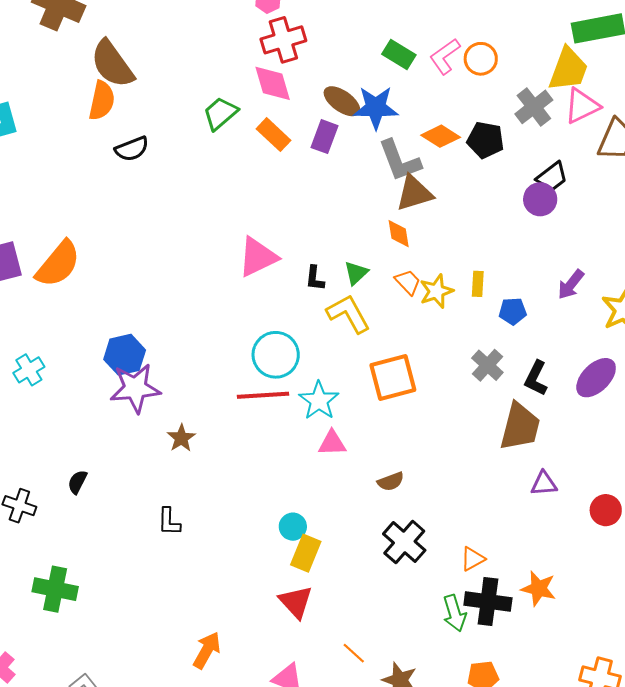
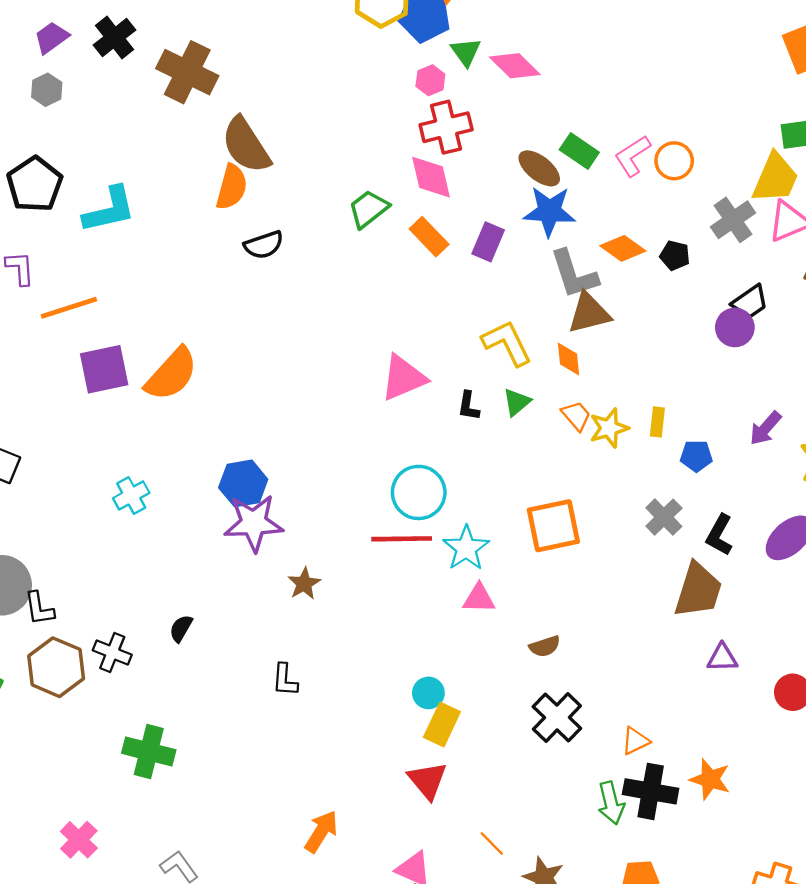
brown ellipse: (342, 101) -> (539, 168), moved
black pentagon: (485, 140) -> (675, 255), size x0.7
yellow L-shape: (348, 314) -> (507, 343), moved

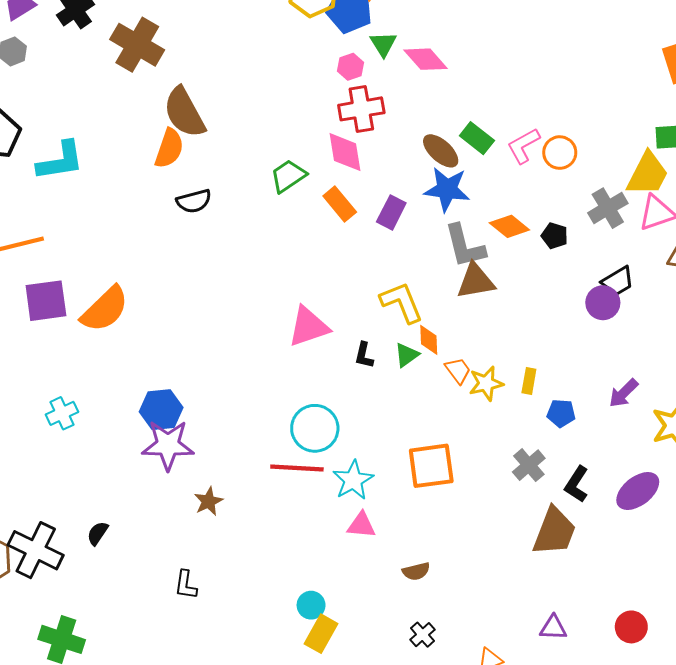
orange diamond: (569, 359) -> (429, 340), moved
black cross: (112, 653) -> (36, 550), size x1.6
purple triangle: (722, 658) -> (553, 628), moved
black cross: (557, 717) -> (423, 635), size x0.6

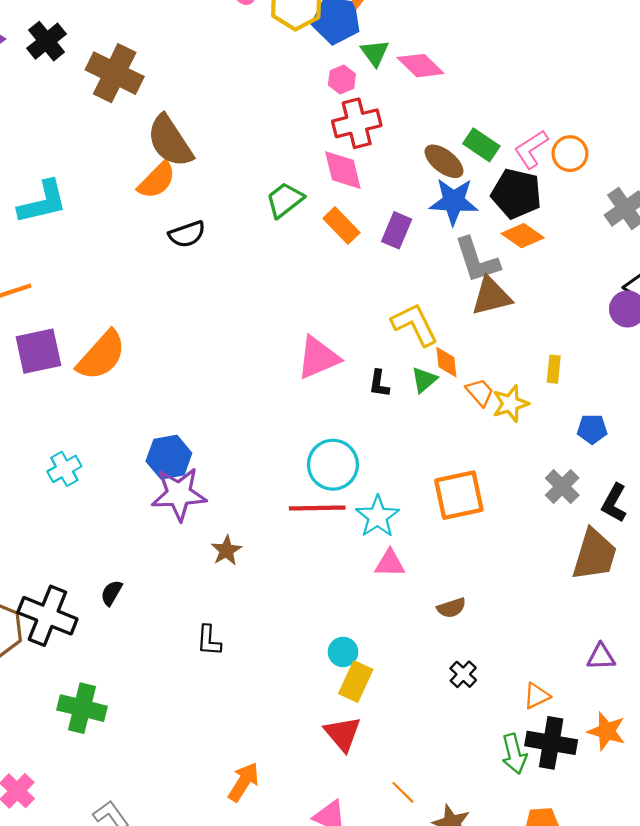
orange semicircle: (169, 148) -> (157, 180), turned 30
black pentagon: (555, 236) -> (516, 194), moved, size x1.8
yellow rectangle: (529, 381) -> (554, 369), moved

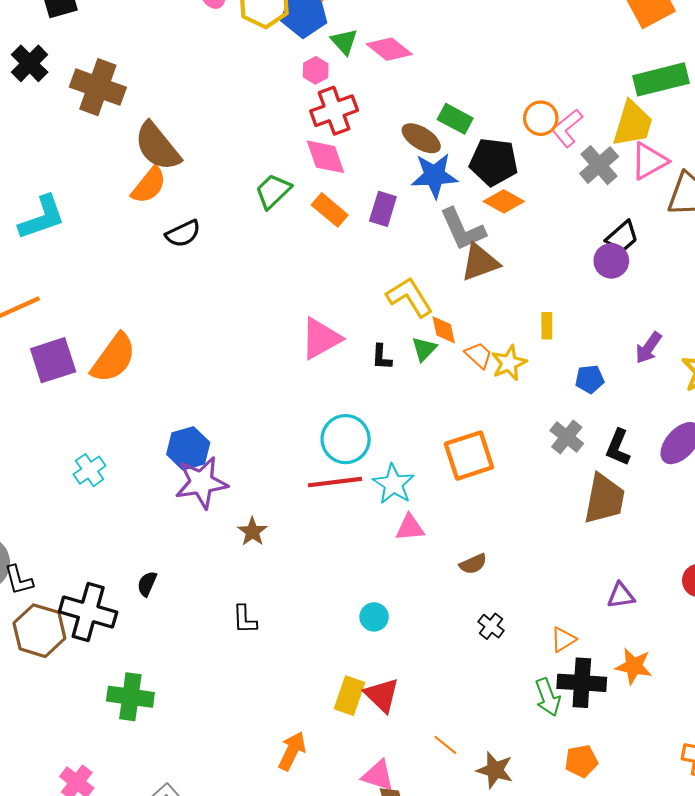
pink L-shape: (531, 149) -> (567, 128), moved
yellow rectangle: (356, 681) -> (349, 696), moved

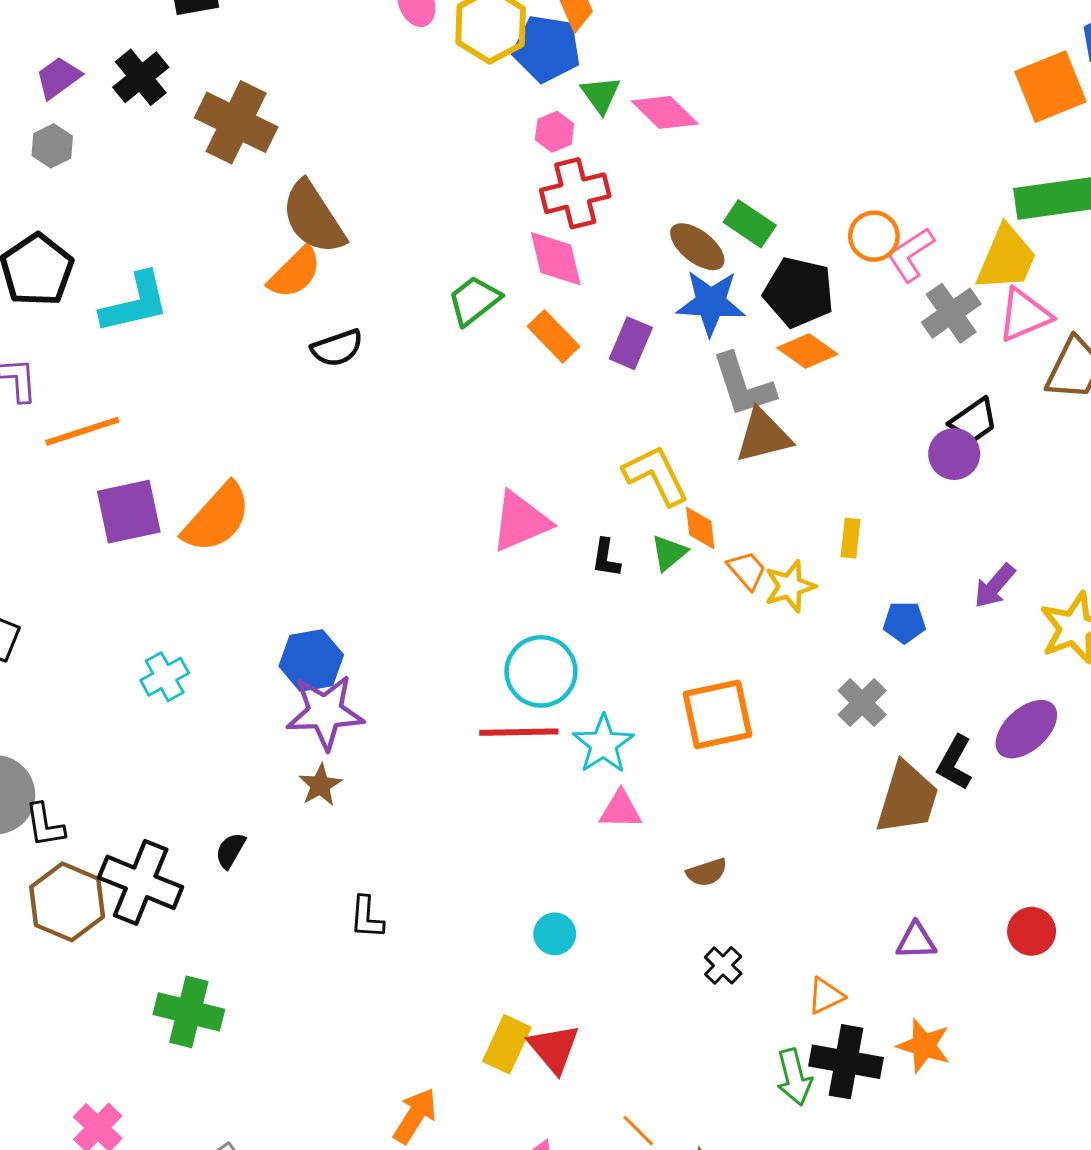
black L-shape: (618, 447) -> (955, 763), moved
brown star: (252, 532) -> (320, 785), moved

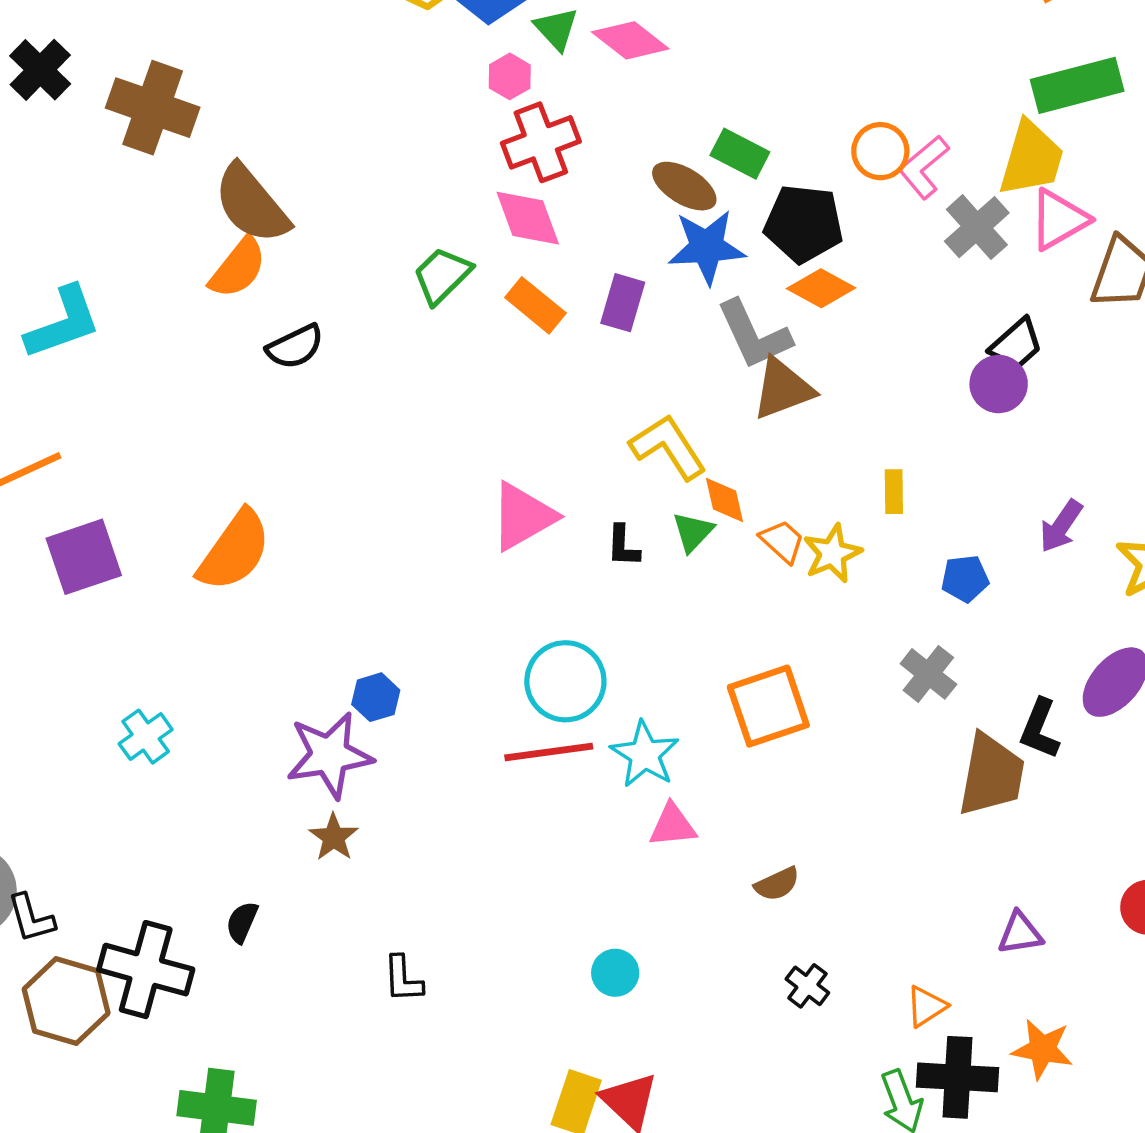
orange semicircle: (217, 518) -> (234, 551), moved
blue hexagon: (311, 660) -> (376, 697), moved, size x0.7

